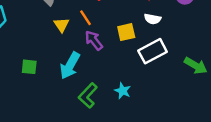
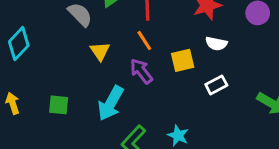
orange line: (85, 18) -> (144, 41), moved
white rectangle: (153, 51) -> (216, 85), size x0.6

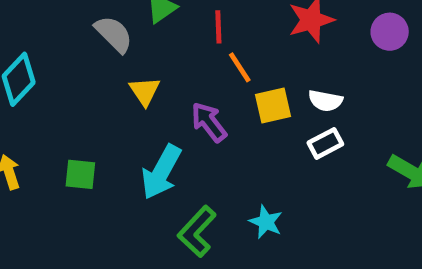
orange line: (144, 41) -> (240, 67), moved
white semicircle: (216, 44) -> (325, 101), moved

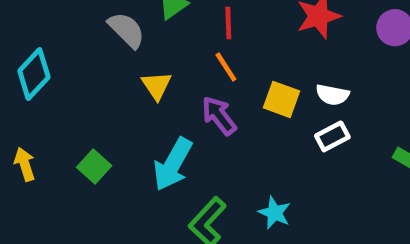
orange line: (240, 67) -> (226, 67), moved
yellow square: (273, 105) -> (282, 99), turned 33
green square: (80, 174) -> (94, 167), turned 36

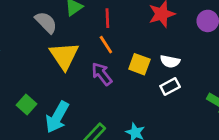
yellow triangle: (157, 86) -> (64, 56), size x1.6
cyan arrow: (173, 164) -> (57, 117), moved

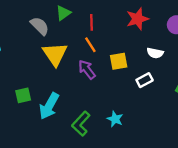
white semicircle: (170, 61) -> (155, 53), moved
yellow square: (139, 64) -> (119, 61), turned -30
green square: (26, 105) -> (23, 95), turned 35

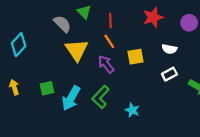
green triangle: (63, 13) -> (84, 12), turned -40
white rectangle: (145, 80) -> (169, 74), moved
green L-shape: (81, 124) -> (101, 97), moved

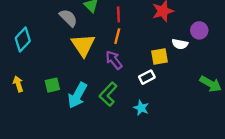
purple circle: (189, 23) -> (199, 30), moved
orange line: (109, 41) -> (117, 36), turned 48
yellow square: (136, 57) -> (159, 57), moved
white rectangle: (169, 74) -> (147, 77), moved

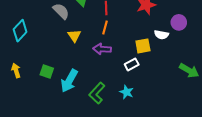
yellow triangle: (83, 45) -> (74, 36), size x0.6
purple arrow: (114, 60) -> (102, 49), turned -48
green square: (52, 85) -> (47, 72), turned 32
green L-shape: (108, 94) -> (97, 93), moved

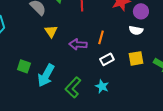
purple circle: (179, 22) -> (141, 11), moved
orange line: (105, 28) -> (101, 37), moved
yellow square: (143, 46) -> (136, 58), moved

